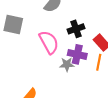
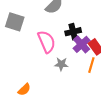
purple cross: (77, 54) -> (82, 44), moved, turned 30

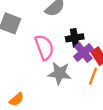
gray star: (61, 64) -> (60, 73), size x1.5

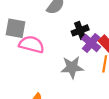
pink semicircle: (44, 47) -> (32, 44), moved, turned -45

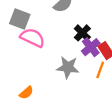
black cross: (80, 30) -> (82, 33), turned -35

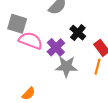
purple cross: (91, 47) -> (56, 47), moved

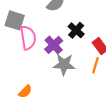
pink semicircle: (31, 41) -> (28, 38), turned 60

